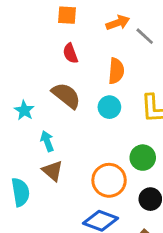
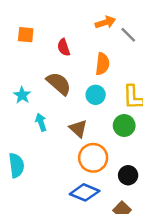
orange square: (67, 15) -> (26, 35), moved
green circle: (143, 158) -> (124, 125), moved
brown triangle: (53, 171) -> (78, 129), moved

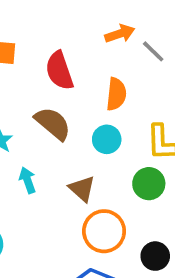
red semicircle: (64, 47) -> (59, 71), size x1.5

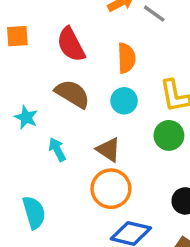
orange circle: (104, 231) -> (111, 189), moved

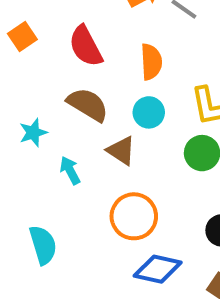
orange square: (17, 36) -> (22, 37), turned -30
cyan star: (26, 117) -> (33, 133), turned 30
brown triangle: (108, 150) -> (121, 151), moved

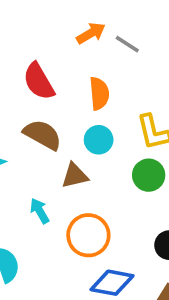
brown triangle: (121, 151) -> (75, 176), turned -44
cyan arrow: (70, 170) -> (40, 211), moved

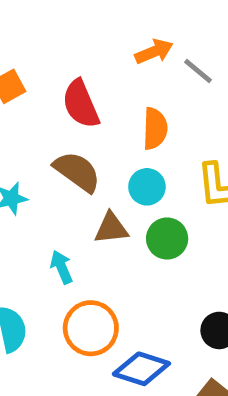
green circle: (149, 175) -> (167, 239), moved
orange circle: (88, 235) -> (91, 328), moved

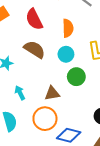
brown triangle: (111, 228) -> (52, 93), moved
cyan arrow: (62, 267) -> (20, 93), moved

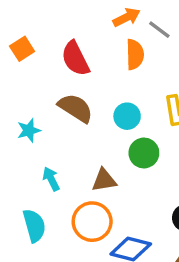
orange semicircle: (68, 28) -> (135, 54), moved

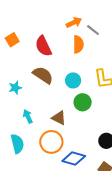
brown triangle: (104, 180) -> (59, 118), turned 35

